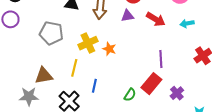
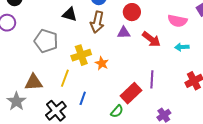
red rectangle: (151, 84) -> (131, 93), moved
gray star: (29, 96) -> (16, 101), turned 30

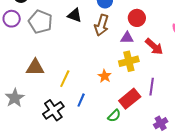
gray pentagon: (46, 41) -> (40, 22), moved
yellow cross: (81, 55) -> (129, 61), moved
orange star: (102, 63) -> (105, 76), moved
brown triangle: (34, 82) -> (35, 67), moved

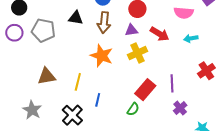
orange star: (105, 76) -> (102, 56), moved, size x1.6
purple line: (152, 87) -> (172, 83), moved

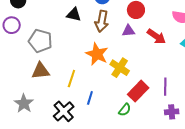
gray pentagon: (43, 30) -> (40, 41), moved
yellow cross: (137, 53) -> (120, 68), moved, turned -36
purple cross: (180, 108) -> (172, 112), turned 32

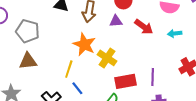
yellow line: (71, 79) -> (69, 69), moved
red rectangle: (138, 91) -> (126, 81), turned 35
blue line: (90, 98) -> (77, 88), turned -56

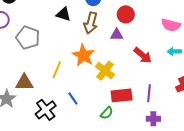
red arrow: (144, 27) -> (143, 55), moved
brown triangle: (28, 61) -> (24, 83), moved
yellow line: (69, 69) -> (57, 70), moved

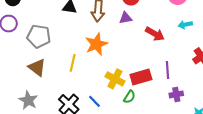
orange star: (83, 55) -> (96, 44), turned 30
yellow cross: (105, 71) -> (115, 79), moved
brown triangle: (24, 83) -> (37, 68), moved, turned 48
blue line: (73, 99) -> (95, 101), moved

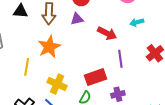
purple line: (167, 70) -> (120, 59), moved
yellow cross: (115, 79) -> (57, 84), moved
purple cross: (176, 94) -> (118, 94), moved

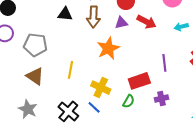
red arrow: (107, 33) -> (146, 22), moved
orange star: (49, 47) -> (108, 48), moved

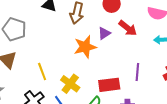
purple triangle: (121, 23) -> (104, 33), moved, turned -32
yellow line: (71, 70) -> (42, 72), moved, turned -42

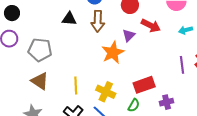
yellow line: (42, 72) -> (76, 86), turned 30
purple line: (137, 72) -> (182, 65), moved

